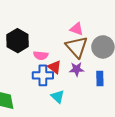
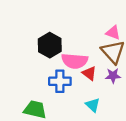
pink semicircle: (41, 55) -> (75, 61), size x1.6
blue cross: (43, 75) -> (60, 81), moved

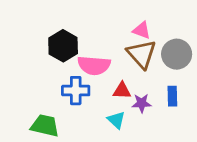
red triangle: (89, 73) -> (122, 91), moved, turned -35
purple star: (113, 76) -> (142, 103), moved

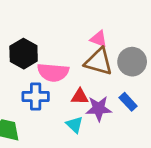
brown triangle: (142, 54) -> (99, 62), turned -32
blue rectangle: (172, 96) -> (128, 102), turned -42
purple star: (142, 103) -> (99, 109), size x1.4

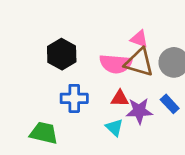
pink semicircle: (53, 72) -> (116, 64), moved

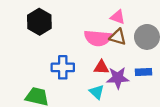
black hexagon: (62, 54) -> (39, 22), moved
brown triangle: (139, 62) -> (118, 37), size x0.7
blue rectangle: (170, 104) -> (143, 72), turned -49

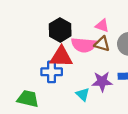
black hexagon: (39, 22) -> (60, 30), moved
red triangle: (101, 67) -> (61, 57), moved, size x1.6

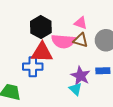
purple star: (102, 81) -> (81, 76), turned 30
cyan triangle: (83, 94) -> (75, 89), moved

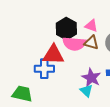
black hexagon: (41, 27) -> (66, 29), moved

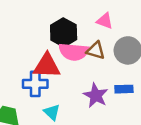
pink triangle: (91, 26) -> (105, 21), moved
cyan triangle: (86, 91) -> (52, 112), moved

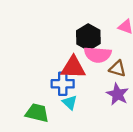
brown triangle: (96, 50) -> (117, 69), moved
cyan triangle: (52, 112) -> (70, 102), moved

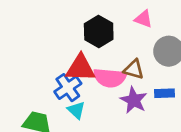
pink semicircle: (98, 55) -> (110, 78), moved
blue cross: (63, 84) -> (68, 88), turned -35

